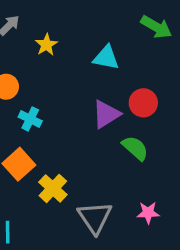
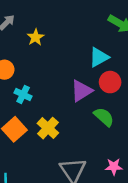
cyan triangle: (106, 58) -> (99, 57), moved, turned -40
yellow cross: (53, 188) -> (48, 128), moved

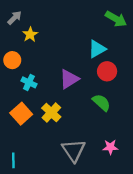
yellow star: (35, 37) -> (30, 34), moved
purple triangle: (81, 91) -> (69, 79), moved

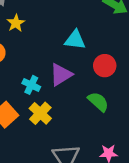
cyan triangle: (97, 49) -> (75, 40), moved, turned 36
cyan cross: (29, 82) -> (31, 85), moved

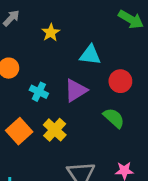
yellow star: (16, 23) -> (51, 33), moved
cyan cross: (31, 85) -> (39, 92), moved

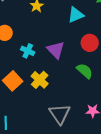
cyan triangle: (90, 55) -> (76, 15), moved, turned -30
purple triangle: (76, 90) -> (56, 50), turned -42

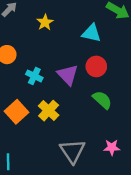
cyan triangle: (76, 15) -> (91, 33), turned 36
red circle: (90, 43) -> (96, 66), moved

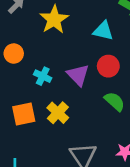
yellow star: (45, 22) -> (54, 19), size x1.6
orange square: (16, 112) -> (24, 114), turned 30

